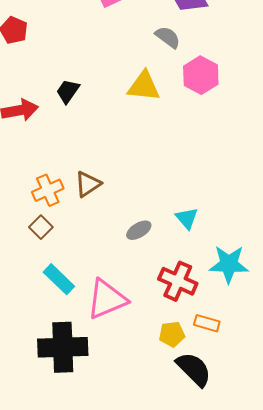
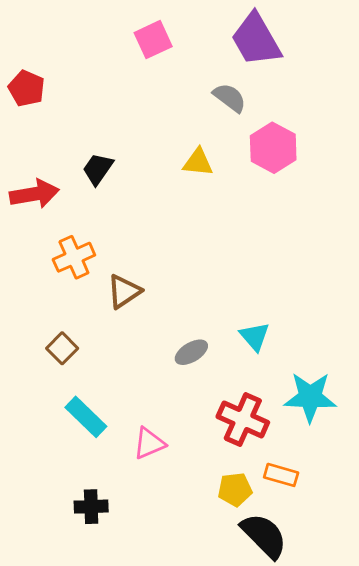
yellow triangle: (144, 86) -> (198, 162), size x0.7
orange cross: (48, 190) -> (74, 257), moved
pink triangle: (107, 299) -> (149, 443), size x0.6
black cross: (63, 347) -> (91, 507), size x0.5

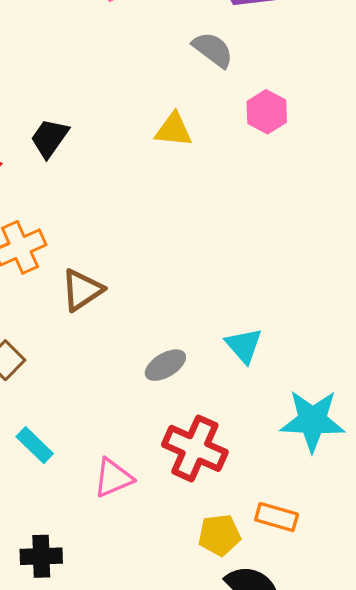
pink hexagon: (273, 148) -> (267, 112), size x0.7
cyan rectangle: (86, 417) -> (35, 445), size x0.7
red cross: (243, 420) -> (195, 448), moved

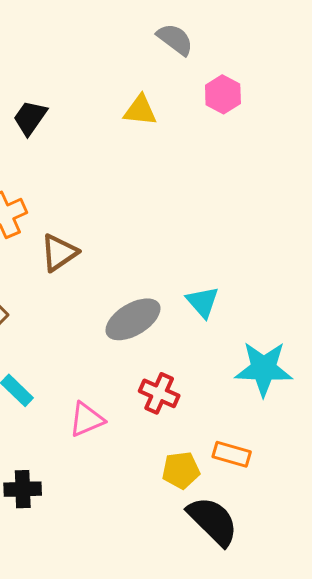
gray ellipse: (165, 365) -> (133, 319), size x1.5
red cross: (195, 448) -> (159, 393), size x0.7

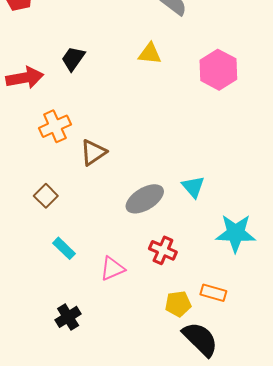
pink hexagon: (223, 94) -> (218, 70), moved, size x1.5
black cross: (23, 489) -> (68, 317), turned -30

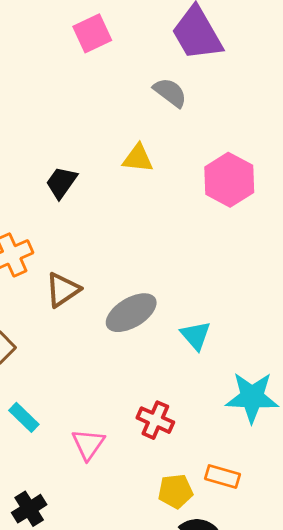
black trapezoid: (73, 59) -> (61, 182), moved
gray ellipse: (145, 199) -> (131, 313), moved
pink triangle: (112, 269) -> (88, 444), turned -32

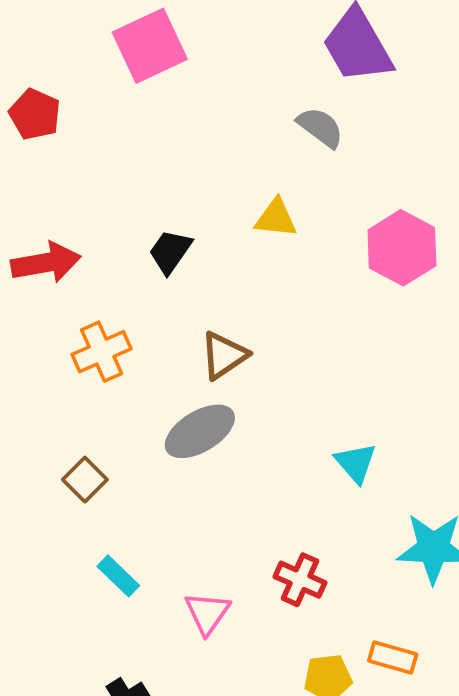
pink square: (92, 33) -> (150, 46), moved, size x1.4
brown triangle: (63, 290) -> (224, 355), moved
gray ellipse: (131, 313) -> (200, 431), moved

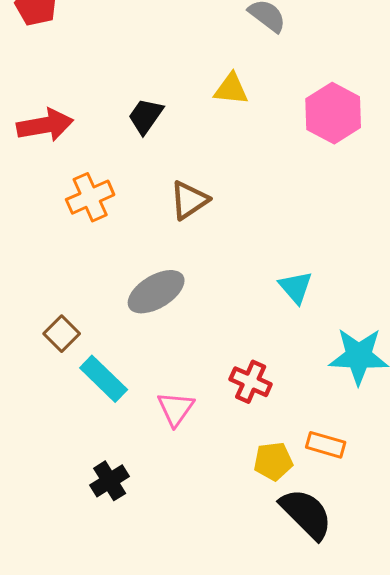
gray ellipse: (200, 431) -> (156, 292), moved
brown square: (85, 480) -> (62, 334), moved
cyan rectangle: (118, 576) -> (104, 379), size x1.4

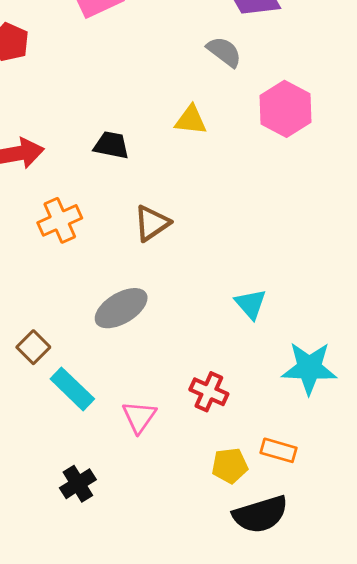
pink hexagon: (333, 113) -> (286, 109), moved
black trapezoid: (146, 116) -> (111, 145), turned 66
black semicircle: (306, 514) -> (260, 514), turned 118

